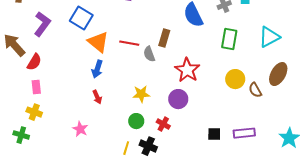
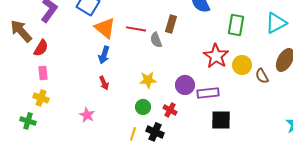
red star: (187, 70) -> (216, 56), moved
purple rectangle: (244, 133) -> (208, 93), moved
black square: (214, 134) -> (221, 120), size x1.5

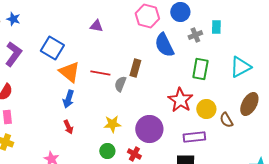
gray semicircle: (156, 40) -> (120, 84), turned 42
purple circle: (185, 85) -> (149, 129), size x1.4
purple rectangle: (208, 93) -> (194, 137), moved

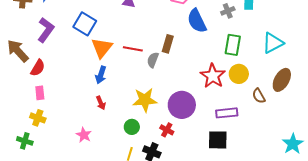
orange triangle: (69, 72) -> (102, 48), turned 30
yellow circle: (206, 109) -> (239, 74), moved
yellow star: (112, 124) -> (145, 100), size x1.4
green circle: (107, 151) -> (132, 127), moved

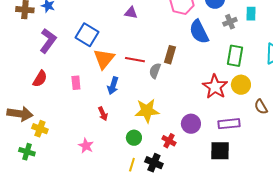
brown arrow: (18, 51) -> (20, 114), moved, turned 140
blue arrow: (101, 75) -> (113, 86), moved
pink rectangle: (40, 93) -> (76, 83), moved
purple circle: (182, 105) -> (191, 124), moved, size x0.7

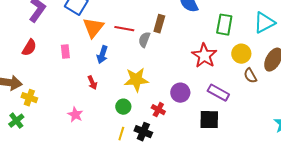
yellow circle: (241, 85) -> (241, 54), moved
purple rectangle: (229, 124) -> (218, 93), turned 35
green cross: (27, 152) -> (16, 121), turned 35

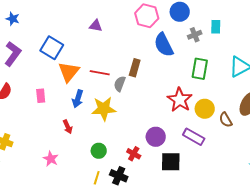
yellow circle: (241, 54) -> (205, 109), moved
yellow star: (136, 80) -> (104, 109), moved
black square: (209, 120) -> (171, 162), moved

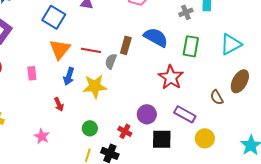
blue semicircle: (164, 45) -> (156, 37), moved, turned 145
blue square: (52, 48) -> (54, 17), moved
yellow circle: (205, 109) -> (205, 138), moved

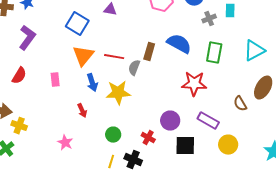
blue arrow: (69, 76) -> (92, 83), turned -36
red star: (171, 77) -> (194, 84), turned -30

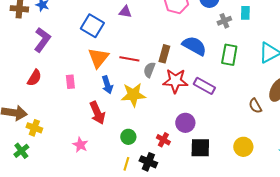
red star: (194, 84) -> (175, 81), moved
red arrow: (82, 111) -> (97, 113), size x1.6
purple rectangle: (208, 121) -> (204, 86), moved

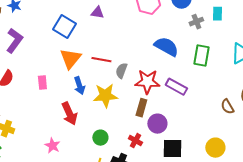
brown rectangle: (164, 54) -> (141, 108), moved

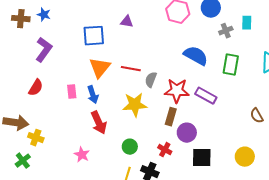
blue square: (64, 27) -> (94, 36), turned -35
blue arrow: (79, 86) -> (93, 95), moved

